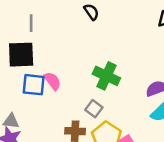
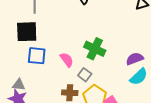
pink semicircle: (52, 81) -> (67, 60), moved

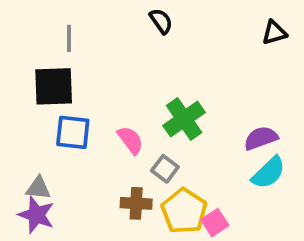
green cross: (95, 49) -> (184, 119), turned 30

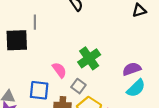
gray line: (69, 38) -> (35, 22), moved
blue square: (73, 132) -> (39, 90), moved

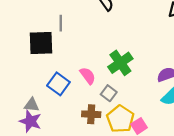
blue square: (39, 90) -> (58, 84), moved, turned 30

